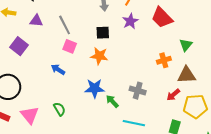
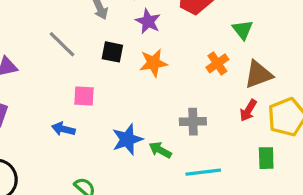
gray line: (65, 25) -> (62, 44), moved
black square: (103, 33) -> (112, 52), turned 32
pink square: (70, 46) -> (84, 96), moved
orange star: (99, 56) -> (153, 63), moved

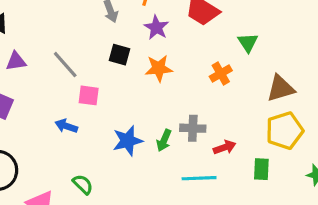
gray line: (62, 44) -> (65, 65), moved
brown triangle: (258, 74) -> (281, 88), moved
red arrow: (248, 110) -> (225, 147), moved, turned -145
green arrow: (160, 150) -> (164, 140), moved, turned -100

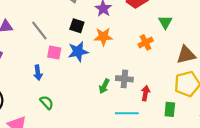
blue arrow: (66, 126) -> (38, 73), turned -120
blue star: (128, 141) -> (78, 52), moved
red arrow: (225, 147) -> (145, 93), turned -64
green semicircle: (83, 184) -> (47, 102), moved

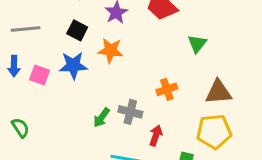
gray line: (39, 31) -> (26, 29), turned -66
orange cross: (146, 42) -> (167, 89), moved
pink square: (54, 53) -> (40, 75), moved
blue arrow: (38, 73) -> (14, 66), moved

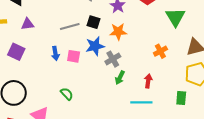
gray line: (26, 29) -> (70, 27), moved
green triangle: (197, 44) -> (175, 17), size x1.5
gray cross: (130, 112) -> (113, 59), moved, turned -35
red arrow: (156, 135) -> (148, 81), moved

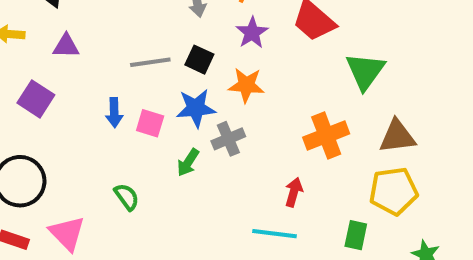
orange cross: (160, 51) -> (326, 135), size x1.5
green arrow: (120, 78) -> (188, 162), moved

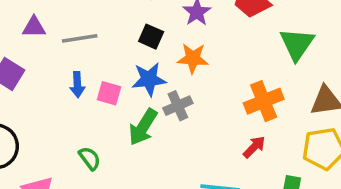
gray line: (150, 62) -> (80, 38), moved
green arrow: (188, 162) -> (143, 127), size x1.5
red arrow: (294, 192) -> (254, 147), moved, turned 30

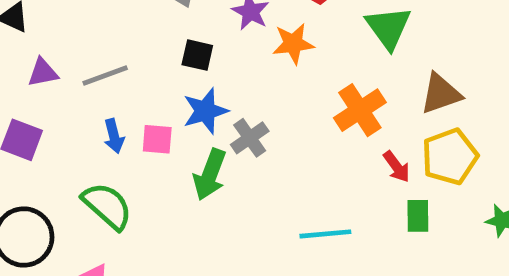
orange star: (193, 58) -> (293, 44), moved
red arrow: (254, 147) -> (397, 167), moved, turned 110
green semicircle: (90, 158) -> (107, 206), moved, size x1.6

